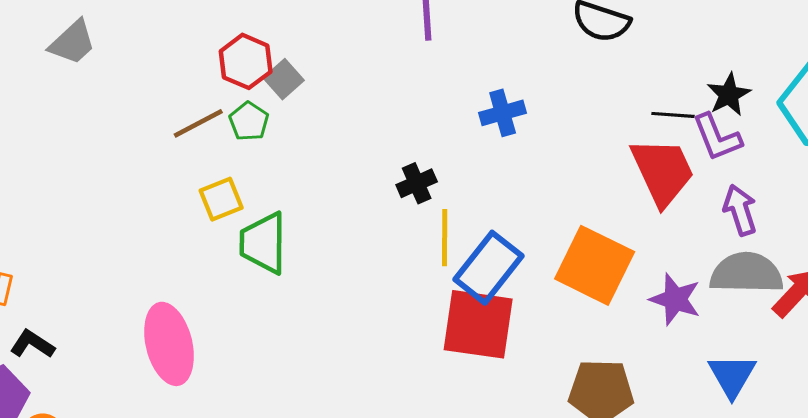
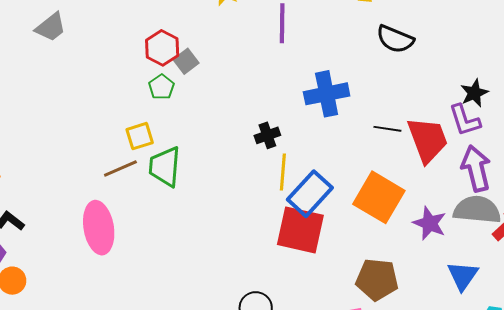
blue cross: (503, 113) -> (327, 94), size x1.5
black line: (673, 115) -> (387, 129), moved
brown line: (198, 123) -> (120, 168), moved
purple arrow: (740, 210) -> (476, 168), size x1.4

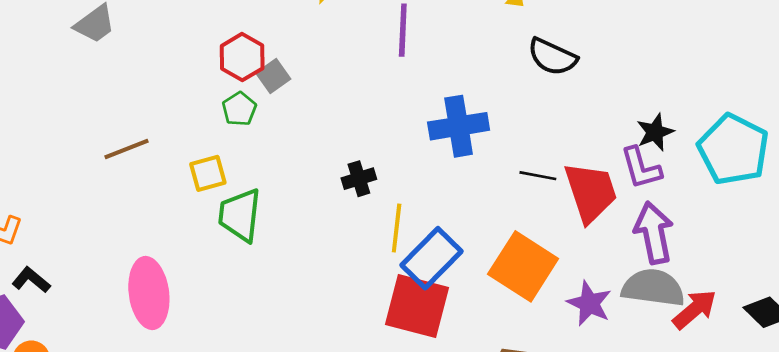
black cross: (267, 135) -> (359, 179), moved
brown line: (120, 168) -> (126, 149), moved

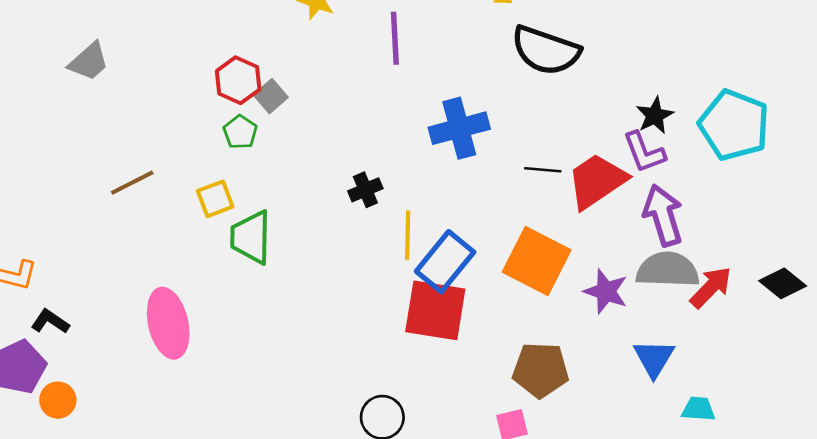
black semicircle: (552, 57) -> (546, 50), size x1.4
red trapezoid: (591, 192) -> (597, 181), turned -100

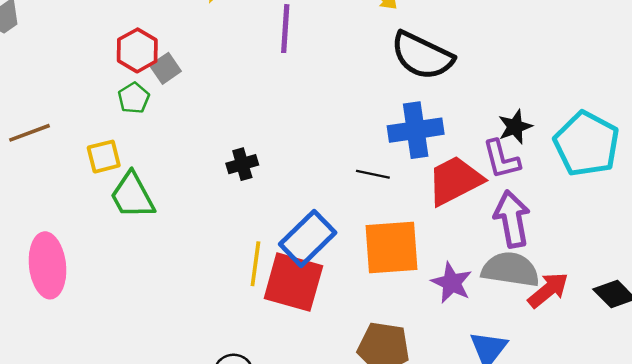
blue cross: (459, 128) -> (416, 130), moved
black line: (543, 170) -> (373, 174), moved
yellow line: (408, 235) -> (255, 264), moved
green trapezoid: (251, 237) -> (132, 196), turned -36
orange square: (537, 261) -> (391, 248), turned -38

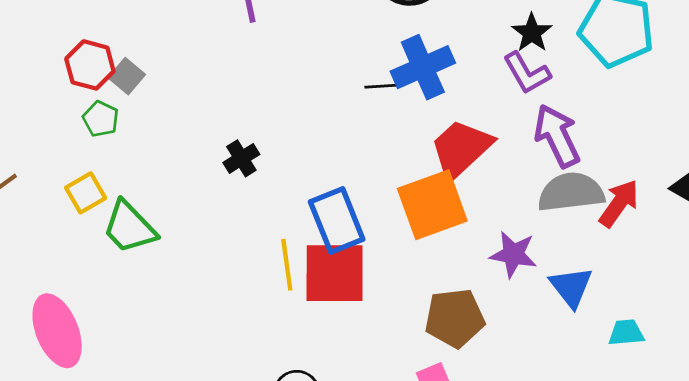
black line: (373, 174) -> (384, 86), moved
red trapezoid: (455, 181) -> (461, 149), moved
blue rectangle: (308, 238) -> (337, 221), turned -52
purple star: (452, 283) -> (513, 254), moved

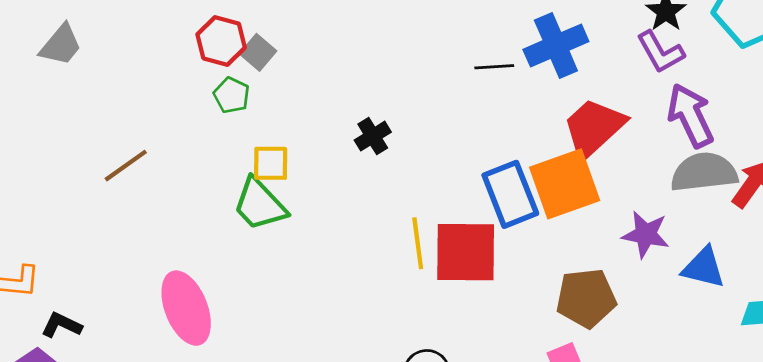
black line: (384, 86) -> (494, 67), moved
yellow square: (86, 193) -> (271, 163), moved, turned 30
blue rectangle: (337, 221) -> (510, 194), moved
blue triangle: (571, 287) -> (704, 268), turned -39

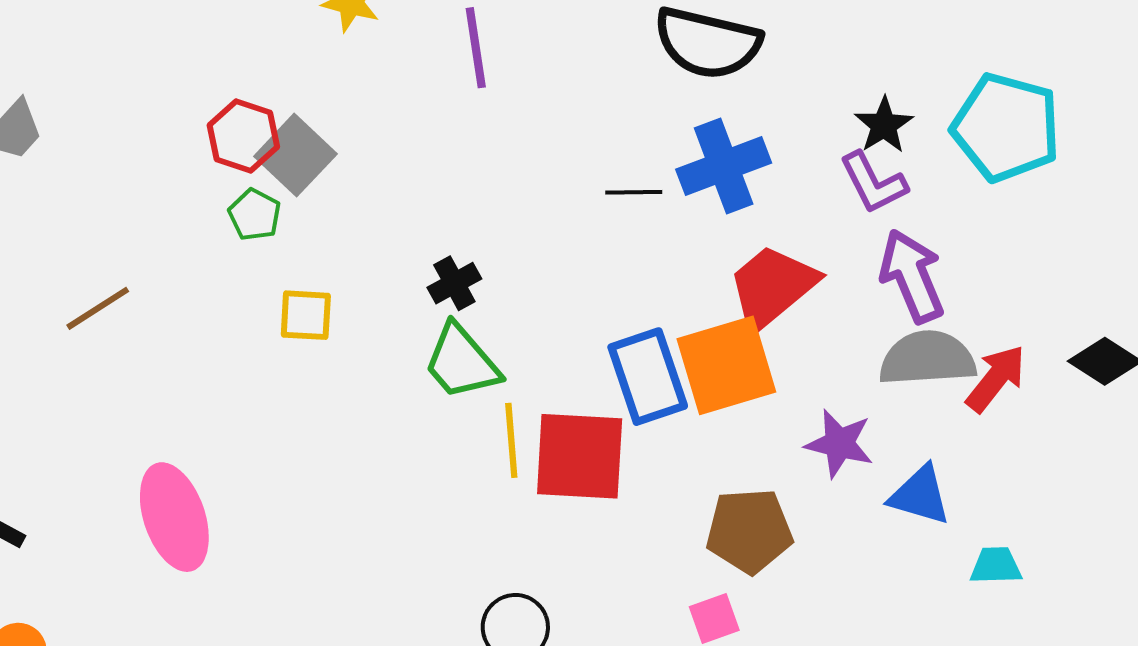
gray square: (258, 52) -> (295, 155), size x1.5
green trapezoid: (260, 204) -> (462, 362), moved

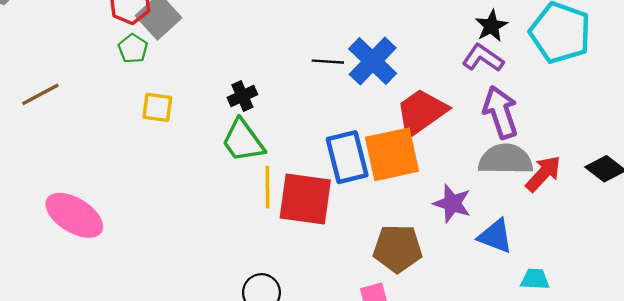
blue cross: (724, 166) -> (373, 61), moved, turned -30
purple L-shape: (873, 183) -> (483, 58), turned 147
black line: (634, 192) -> (328, 62), moved
pink ellipse: (174, 517) -> (74, 215), turned -44

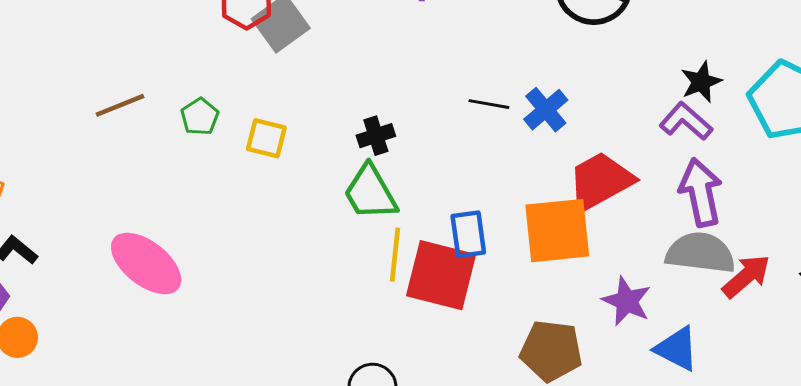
green pentagon: (133, 49) -> (200, 117), moved
blue cross: (373, 61) -> (546, 110), size x0.7
blue rectangle: (347, 157) -> (468, 234), moved, size x0.7

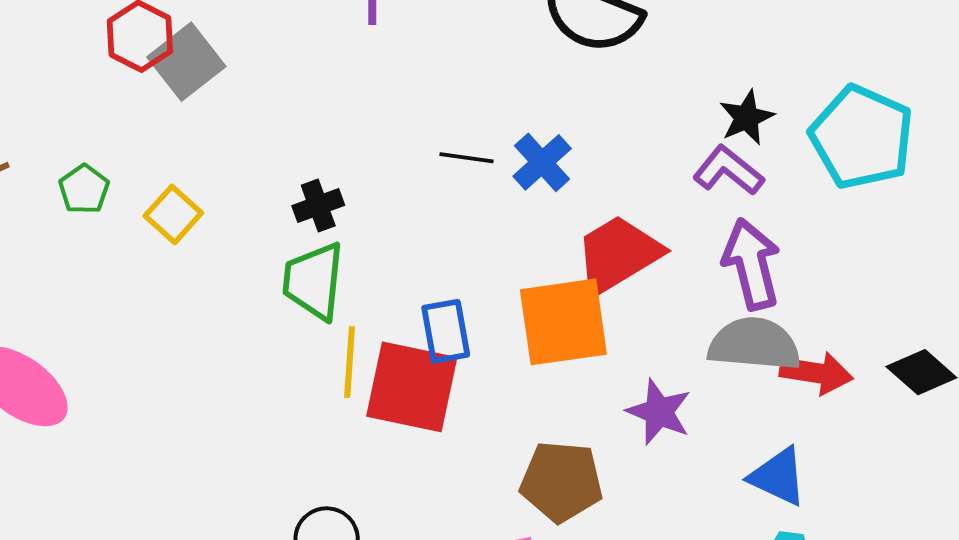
yellow square: (266, 138) -> (173, 214), turned 30
green trapezoid: (370, 193) -> (314, 281), turned 38
red arrow: (746, 276) -> (816, 373), turned 52
blue triangle: (677, 349) -> (778, 477), moved

